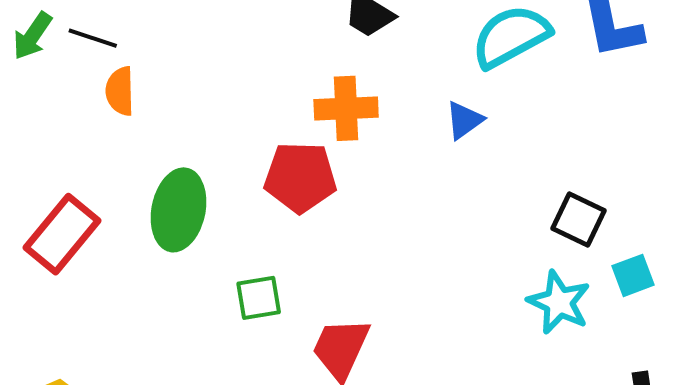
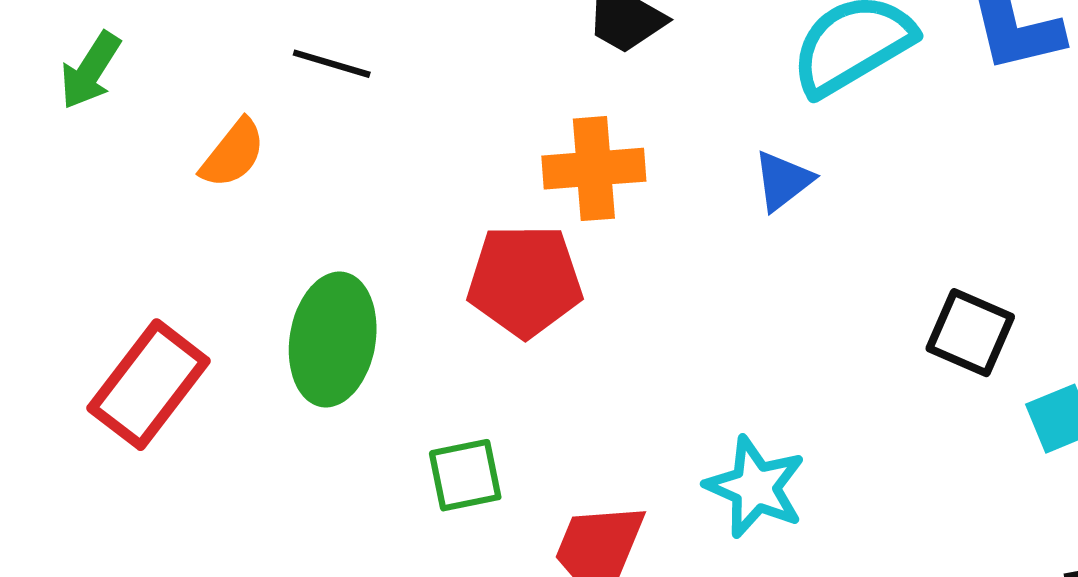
black line: (93, 38) -> (332, 64), moved
orange semicircle: (120, 91) -> (233, 154), turned -138
cyan star: (559, 302) -> (755, 487), moved

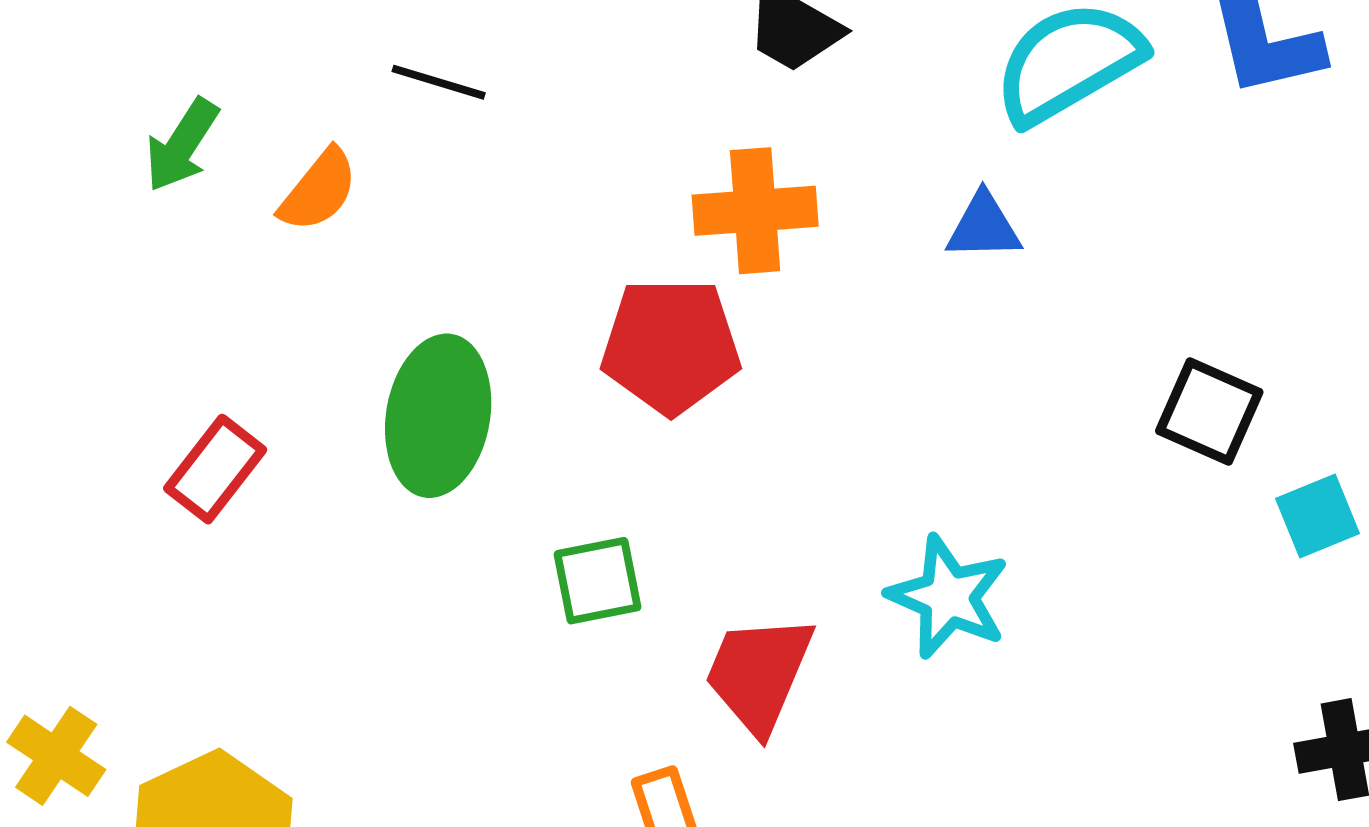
green arrow: (90, 70) -> (182, 145), moved
blue triangle: (783, 181) -> (984, 227), turned 36
red rectangle: (149, 385) -> (215, 469), size x0.7

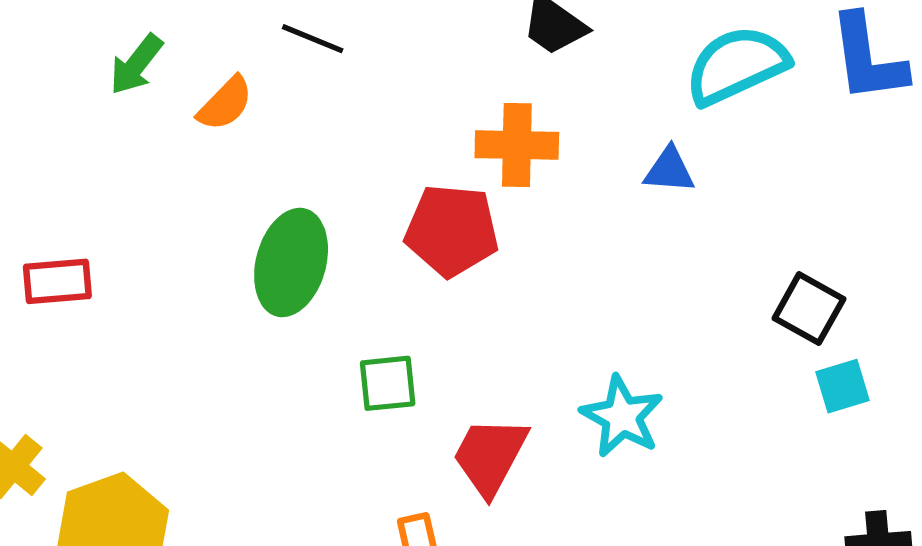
red rectangle: (215, 469) -> (57, 281), moved, turned 42
cyan square: (1318, 516) -> (843, 386), moved

